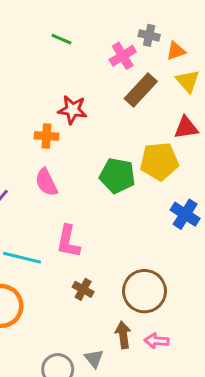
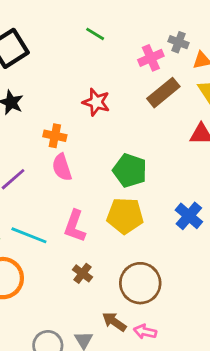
orange cross: (46, 136) -> (55, 136), moved
yellow pentagon: (159, 161) -> (125, 216), moved
brown arrow: (123, 335) -> (114, 322), turned -55

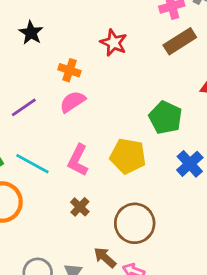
pink semicircle: (62, 167) -> (73, 102), turned 68
green pentagon: (130, 170) -> (165, 118), moved

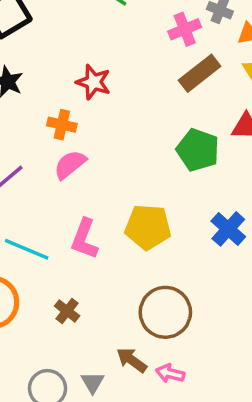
red star: (114, 43) -> (93, 82), moved
green pentagon: (165, 118) -> (198, 150), moved
brown cross: (80, 207) -> (67, 311), moved

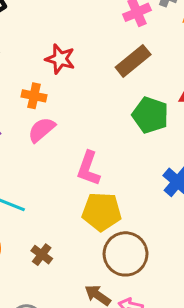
brown rectangle: (200, 73) -> (133, 61), moved
yellow pentagon: (148, 227) -> (102, 212), moved
pink L-shape: (85, 239) -> (88, 168), moved

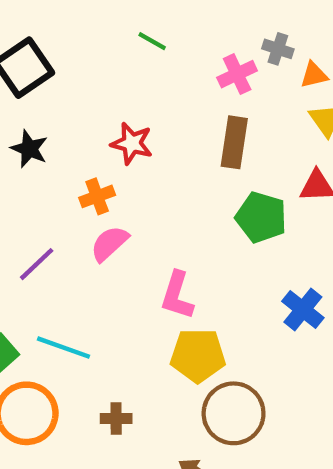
brown rectangle: (133, 61) -> (234, 142), turned -40
orange cross: (34, 96) -> (97, 196), turned -30
brown cross: (42, 255) -> (116, 419), turned -35

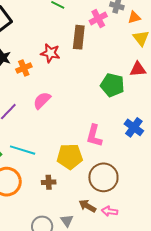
brown rectangle: (234, 142) -> (79, 37), moved
orange cross: (97, 196) -> (24, 68), moved
pink L-shape: (177, 295) -> (94, 136), moved
yellow pentagon: (198, 355) -> (70, 157), moved

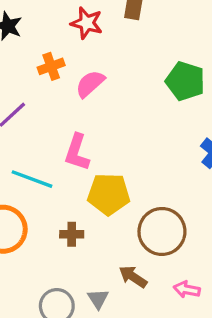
orange cross: (24, 68) -> (51, 66), moved
pink semicircle: (42, 100) -> (90, 84), moved
pink L-shape: (94, 136) -> (77, 152), moved
pink arrow: (110, 211) -> (187, 289), moved

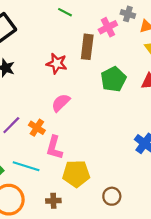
orange cross: (51, 66) -> (37, 128), moved, turned -35
green pentagon: (185, 81) -> (113, 79), moved, turned 30
brown circle: (162, 231) -> (112, 196), size x0.6

